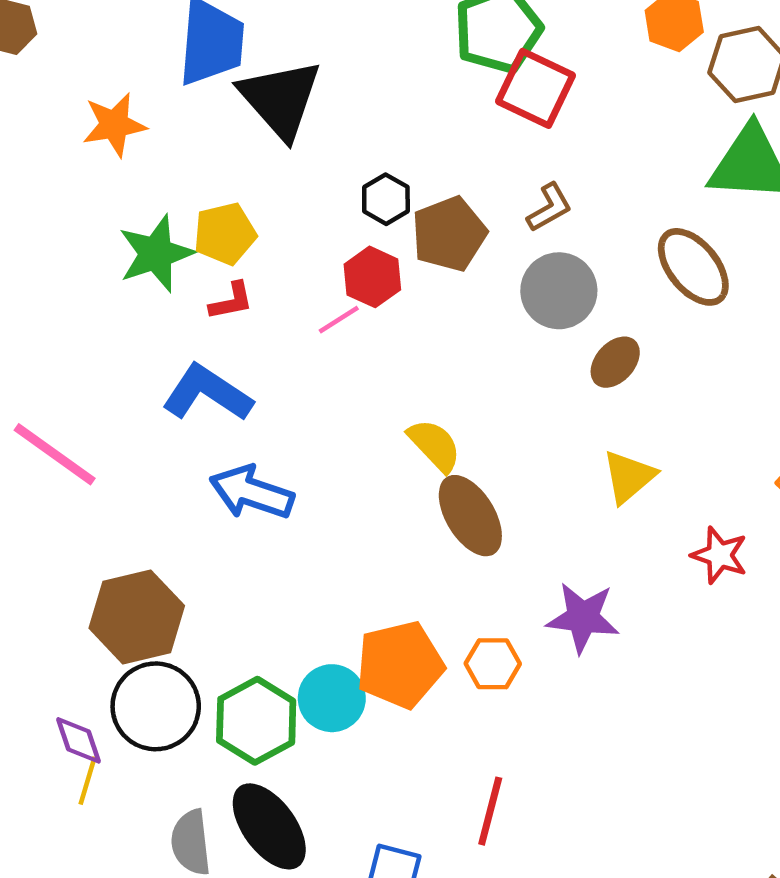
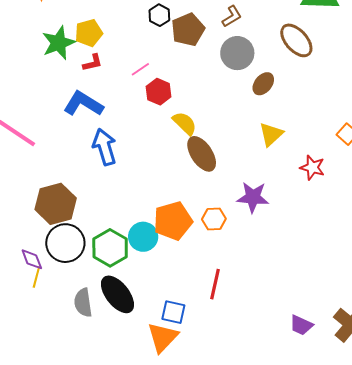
red hexagon: (372, 277) -> (159, 92), moved
blue arrow: (252, 492) -> (105, 147), turned 57

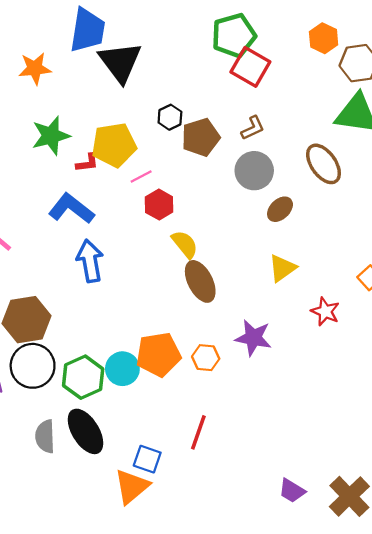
yellow pentagon: (89, 33) -> (114, 145), moved, size x1.4

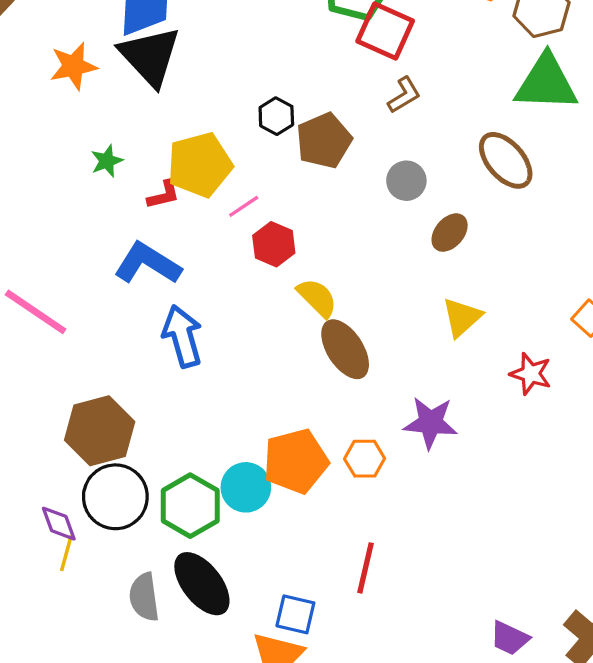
black triangle: (120, 62) -> (150, 56), moved
brown L-shape: (253, 128) -> (404, 95), moved
green star: (51, 136) -> (107, 161), size x0.6
gray circle: (254, 171) -> (406, 181), size x0.7

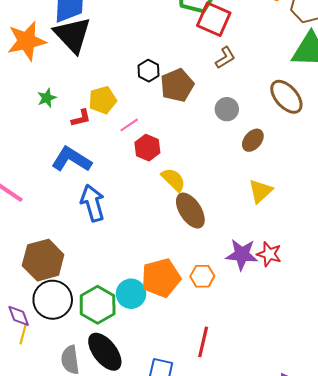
orange star: (73, 66) -> (27, 41), size x1.4
yellow pentagon: (200, 165) -> (103, 100), size x0.7
red star: (531, 374) -> (269, 254), moved

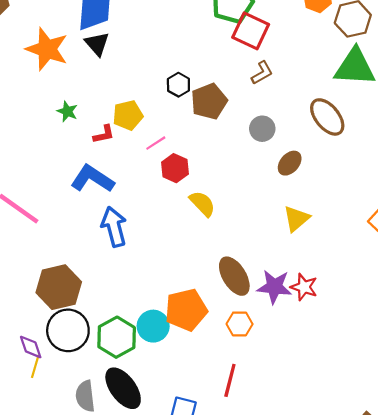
black triangle: (73, 35) -> (97, 44), size x0.6
orange star: (27, 41) -> (47, 49), turned 30
green star: (47, 98) -> (67, 111), turned -30
brown ellipse: (190, 211) -> (234, 276), moved
orange hexagon: (202, 276) -> (240, 324), moved

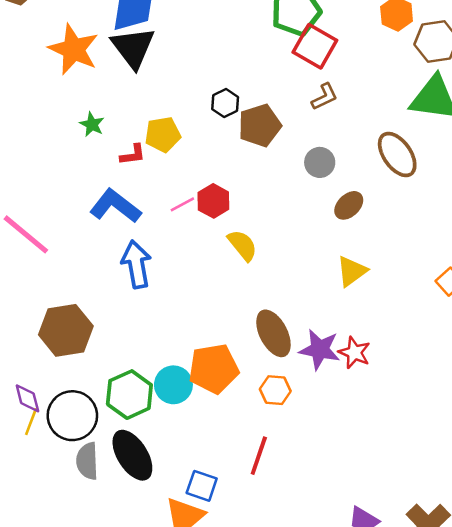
black triangle: (97, 44) -> (133, 48), size x1.5
pink line: (156, 143) -> (182, 204), moved
black circle: (68, 330) -> (72, 416), moved

